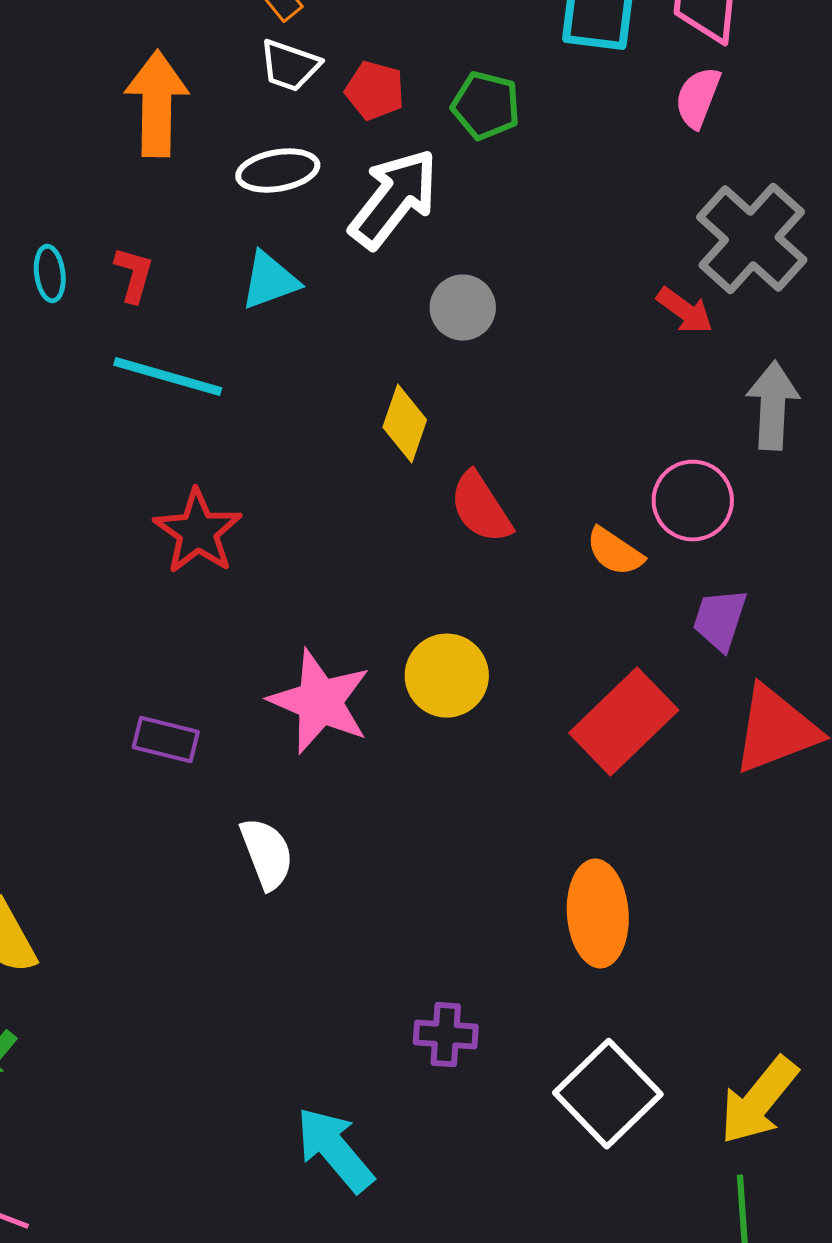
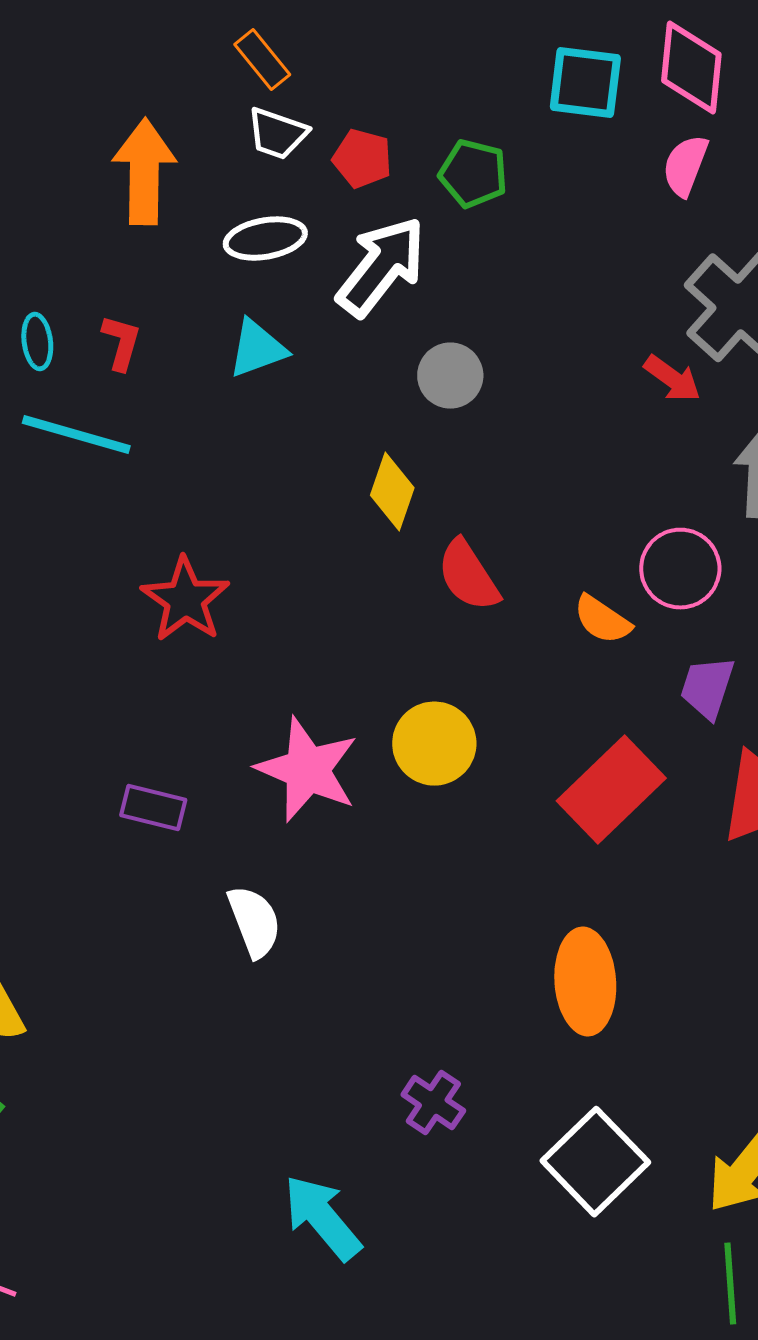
cyan line: (168, 377) -> (76, 435), moved
purple cross: (446, 1035) -> (433, 1103), turned 30

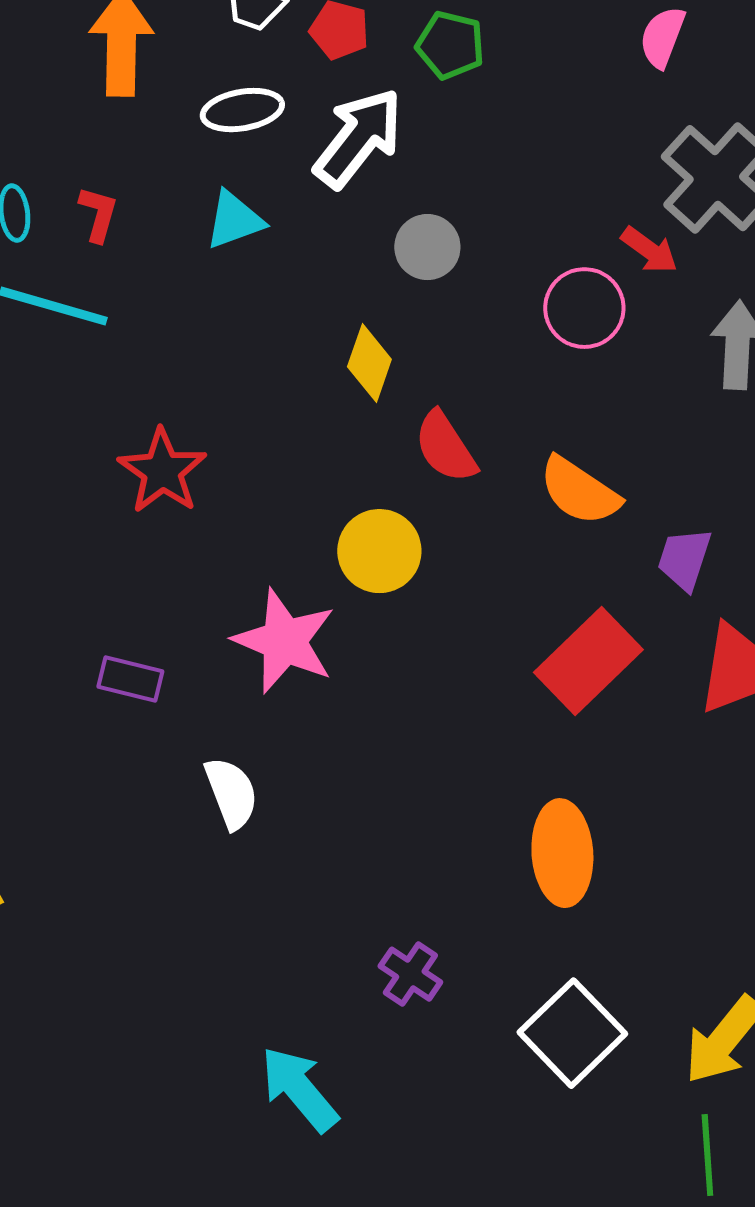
pink circle: (680, 569) -> (584, 308), moved
orange semicircle: (602, 620) -> (579, 491), size x1.4
yellow circle: (434, 744) -> (379, 551), moved

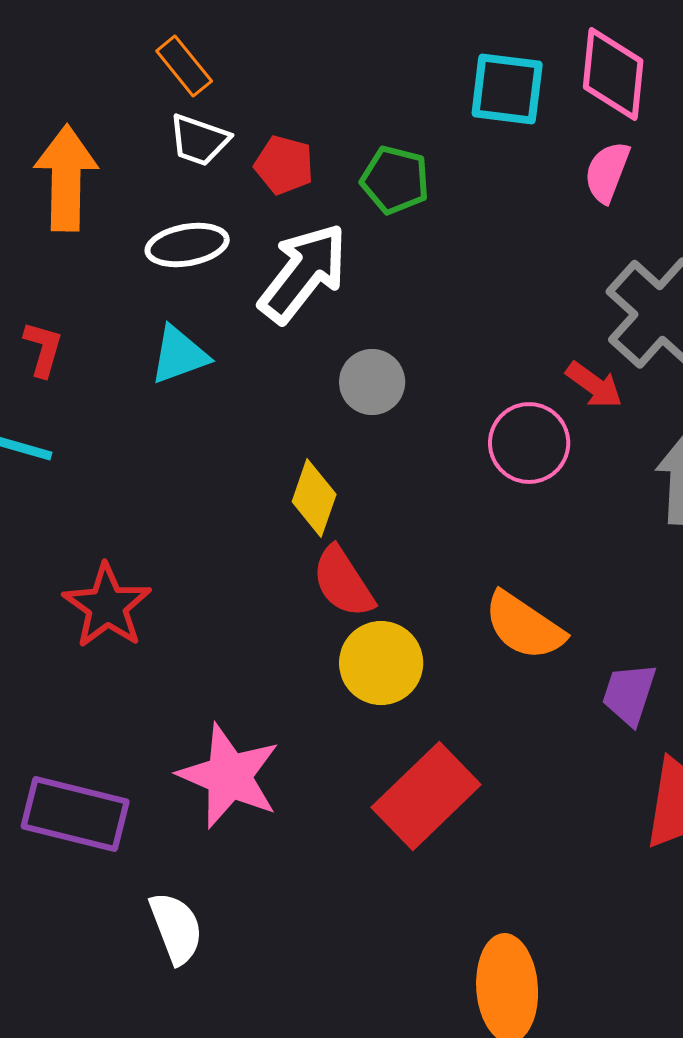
red semicircle: (445, 447) -> (343, 582), moved
yellow circle: (379, 551) -> (381, 663), moved
red rectangle: (588, 661) -> (426, 796), moved
purple rectangle: (130, 679) -> (75, 814), size x1.6

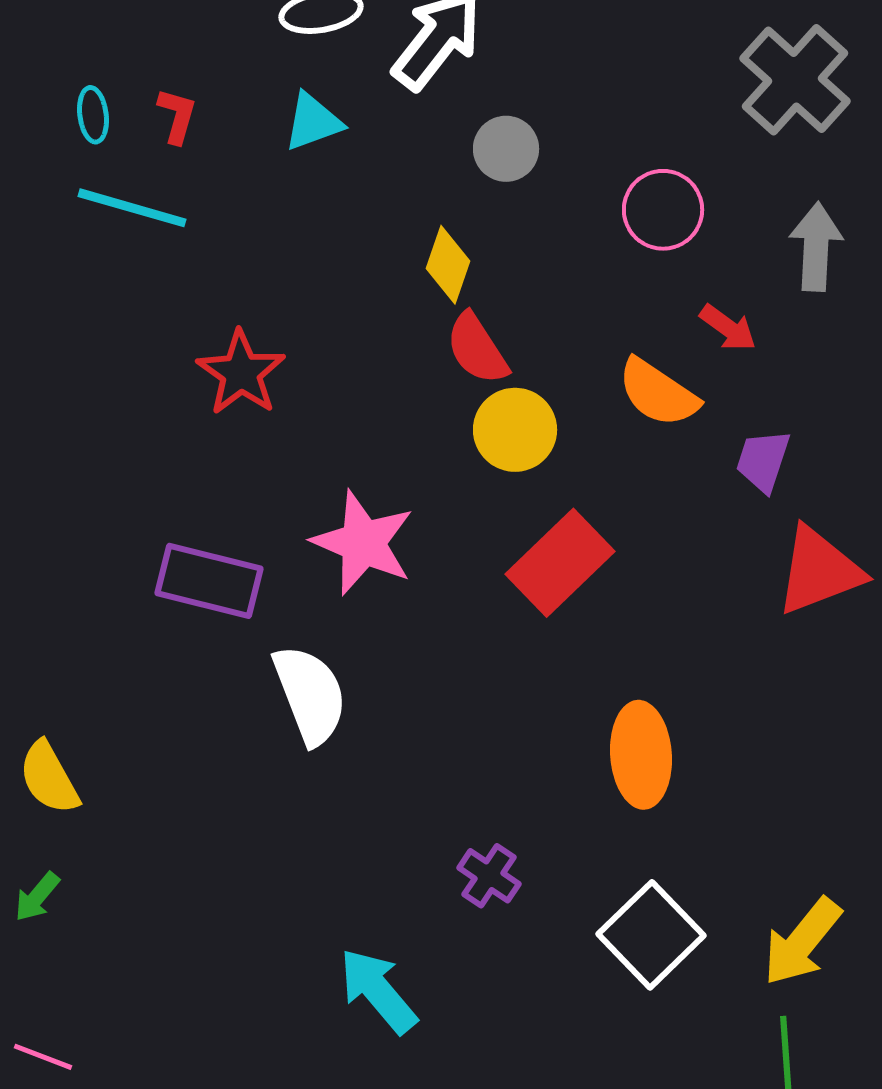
red arrow: (594, 385) -> (728, 328), moved
white semicircle: (176, 928) -> (310, 695), size x1.4

